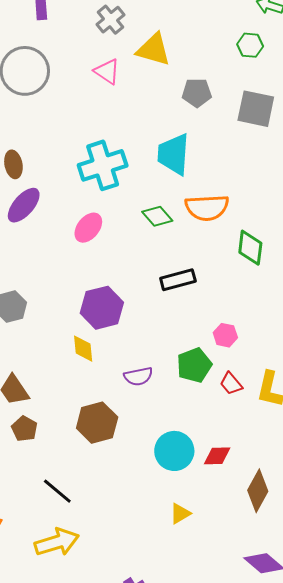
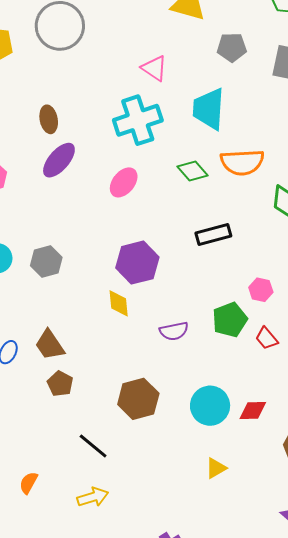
pink triangle: (107, 72) -> (154, 68), moved
brown hexagon: (97, 423) -> (138, 399), moved
yellow arrow: (57, 542) -> (93, 497), size x0.7

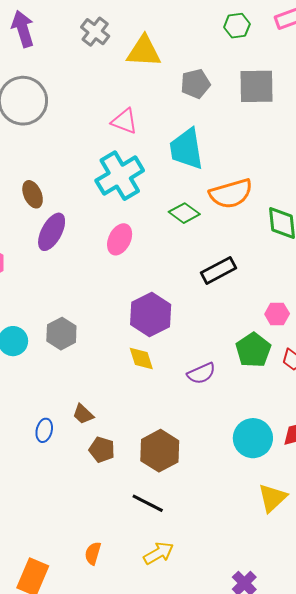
brown trapezoid: (50, 345) -> (83, 414), size x0.7
brown hexagon: (138, 399) -> (160, 451), moved
yellow triangle: (216, 468) -> (272, 498), size x1.4

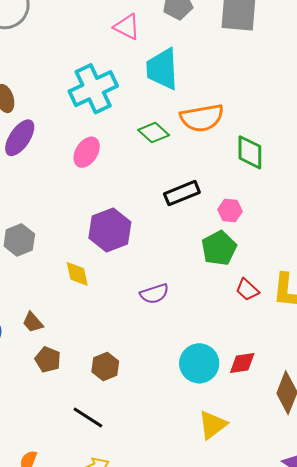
pink triangle: (124, 121) -> (127, 27), moved
pink hexagon: (277, 314) -> (230, 210), moved
green pentagon: (253, 350) -> (219, 248), moved
yellow diamond: (141, 358) -> (77, 274), moved
brown hexagon: (160, 451) -> (105, 366), size x0.7

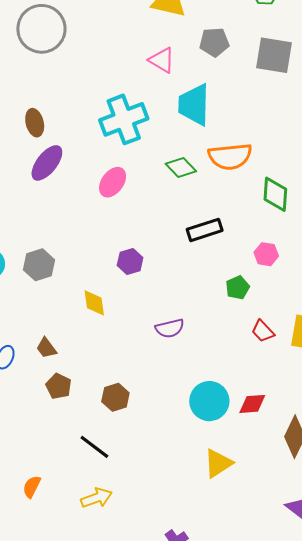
pink hexagon: (230, 210) -> (266, 254), moved
purple hexagon: (110, 230) -> (130, 262), size x0.6
green pentagon: (219, 248) -> (238, 288), size x0.7

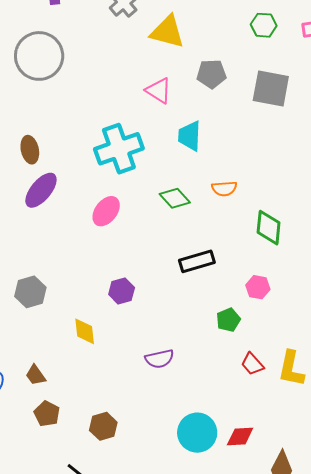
cyan trapezoid: (194, 105) -> (190, 136), size x0.7
orange semicircle: (230, 156) -> (224, 189), size x0.6

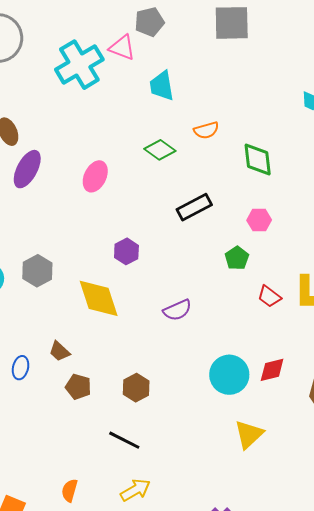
gray pentagon: (211, 74) -> (149, 22), moved
cyan cross: (119, 149) -> (79, 65), moved
yellow diamond: (85, 331) -> (99, 298), size x1.6

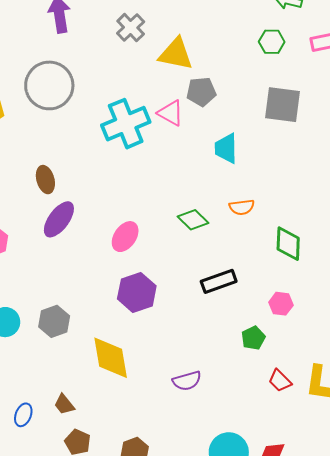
cyan trapezoid: (162, 86) -> (226, 148), moved
purple hexagon: (126, 251) -> (137, 292), moved, size x1.5

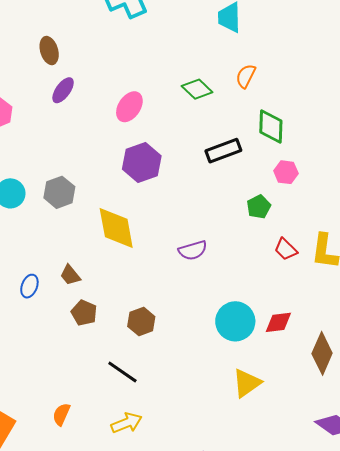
orange semicircle: (242, 207) -> (246, 76), turned 125
purple ellipse: (59, 219) -> (63, 90), size x0.7
green diamond: (288, 244) -> (271, 127), moved

